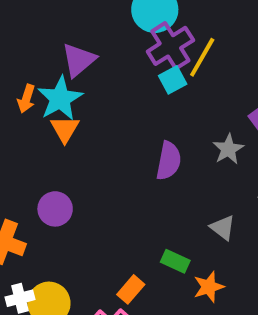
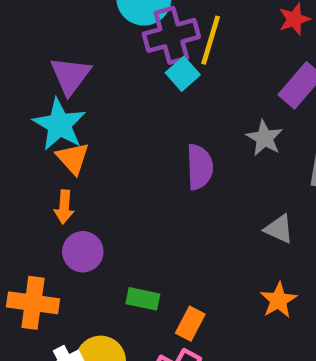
purple cross: (170, 46) -> (171, 35), turned 30
orange arrow: (26, 99) -> (64, 207), moved
green rectangle: (175, 261) -> (143, 299), moved

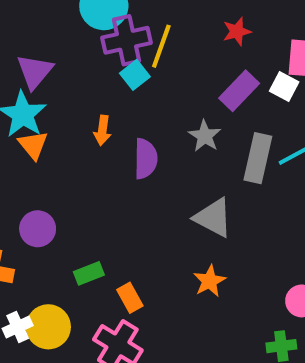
orange arrow: (64, 207) -> (102, 130), moved
gray triangle: (279, 229) -> (213, 218), size x1.5
green rectangle: (143, 299) -> (89, 273), turned -36
orange rectangle: (190, 324) -> (130, 298), turned -60

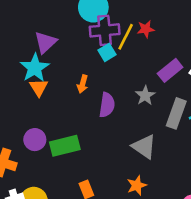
red star: (237, 32) -> (146, 29), moved
green rectangle: (89, 273) -> (65, 146), moved, size x1.6

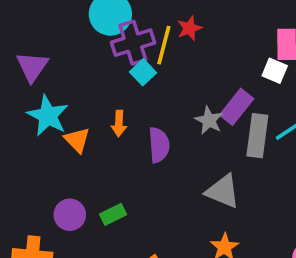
purple triangle: (45, 42) -> (32, 67), moved
purple rectangle: (170, 70) -> (237, 107), moved
orange triangle: (39, 88) -> (77, 140), moved
green rectangle: (65, 146) -> (113, 214), size x0.6

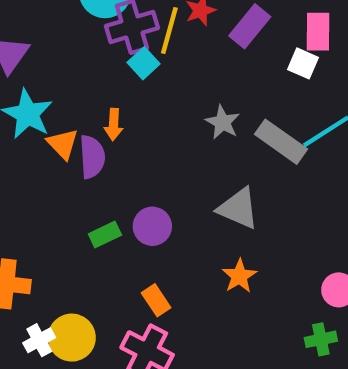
purple rectangle: (237, 107) -> (250, 26), moved
gray rectangle: (257, 136) -> (281, 142), turned -63
purple semicircle: (159, 145) -> (92, 157), moved
purple circle: (70, 215) -> (152, 226), moved

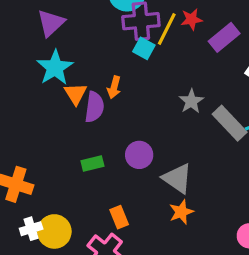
cyan square: (144, 63) -> (144, 48), turned -30
gray triangle: (238, 208) -> (177, 178), moved
purple circle: (152, 226) -> (139, 155), moved

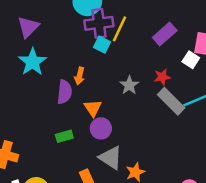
red star: (192, 19) -> (162, 77), moved
orange triangle: (76, 94) -> (93, 108), moved
gray star: (191, 101) -> (129, 85), moved
gray triangle: (177, 178) -> (111, 158), moved

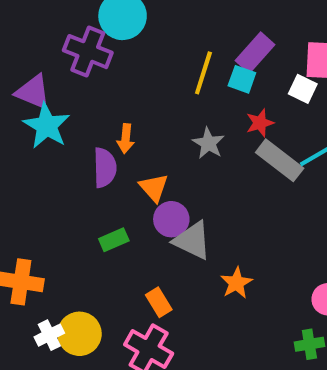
purple cross: (99, 23) -> (88, 52), moved, turned 36
purple triangle: (28, 27) -> (33, 92), moved, turned -45
yellow line: (119, 29) -> (203, 73), moved
cyan square: (102, 45) -> (242, 79), moved
gray triangle: (111, 158) -> (192, 240), moved

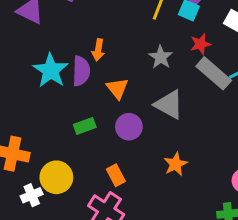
cyan star: (47, 126) -> (51, 70), moved
purple circle: (171, 219) -> (129, 127), moved
gray triangle: (192, 240) -> (169, 105), moved
yellow circle: (79, 334) -> (56, 177), moved

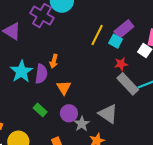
gray star: (161, 57) -> (82, 124), moved
gray triangle: (169, 105) -> (108, 114), moved
green rectangle: (85, 126) -> (40, 110), turned 56

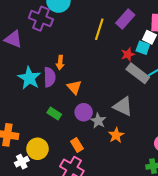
cyan square: (116, 41) -> (143, 48), moved

